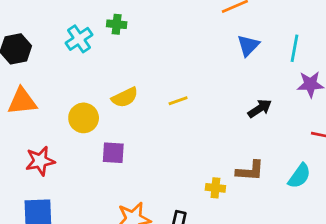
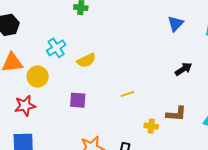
cyan cross: (79, 39) -> (56, 48), moved
yellow line: (178, 101) -> (127, 94), moved
yellow circle: (84, 118) -> (38, 77), moved

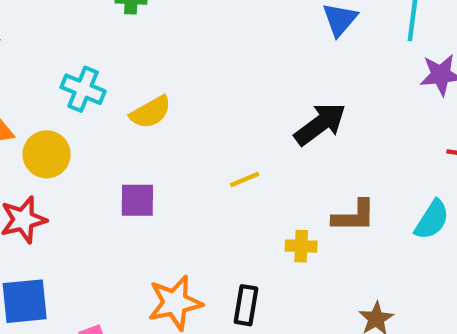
cyan cross: (56, 48) -> (83, 89), turned -30
black arrow: (183, 69) -> (320, 124), moved, size x1.4

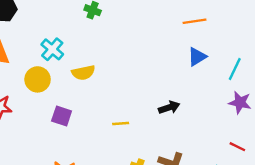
black arrow: (320, 124) -> (169, 107), size x0.7
yellow circle: (47, 154) -> (38, 79), moved

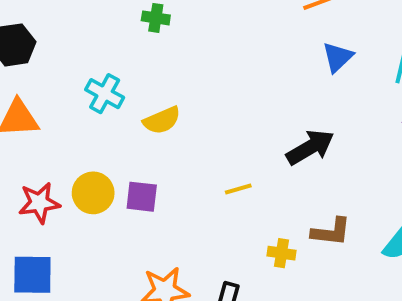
yellow circle: (38, 79) -> (93, 193), moved
black arrow: (169, 107) -> (310, 147), size x1.4

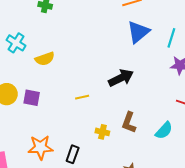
blue triangle: (338, 57) -> (138, 32), size x1.4
brown L-shape: (331, 232) -> (129, 123), turned 100

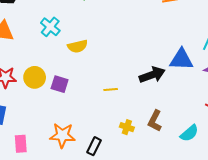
blue triangle: (138, 32) -> (181, 59), moved, turned 35

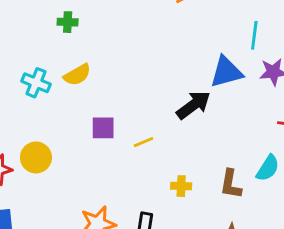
yellow semicircle: (77, 46) -> (77, 75), moved
purple square: (60, 84) -> (103, 128), moved
brown L-shape: (155, 121) -> (231, 184), moved

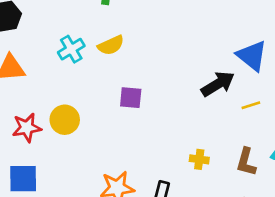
blue triangle: (226, 72) -> (252, 56), turned 48
cyan cross: (36, 83) -> (71, 49), turned 32
yellow line: (144, 142) -> (251, 105), moved

